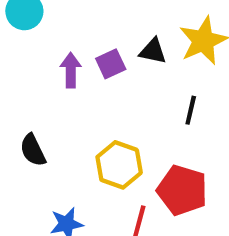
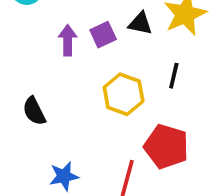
yellow hexagon: (119, 165) -> (124, 94), moved

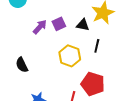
black triangle: (140, 23) -> (83, 25), moved
purple arrow: (68, 40) -> (40, 27), turned 42

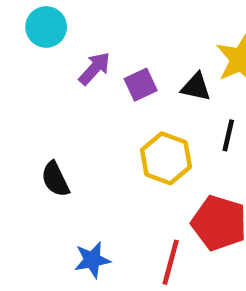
purple arrow: (40, 27) -> (95, 68), moved

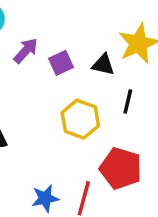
blue star: (92, 260) -> (45, 198), moved

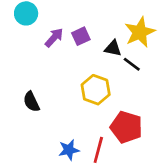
purple square: (61, 63) -> (81, 36), moved
black line: (128, 102) -> (132, 64), moved, turned -66

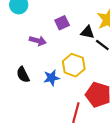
purple arrow: (54, 38) -> (38, 41), moved, turned 63
blue star: (69, 150) -> (51, 78), moved

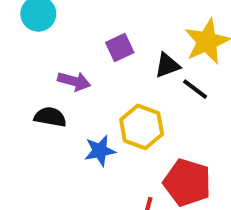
black triangle: (87, 32) -> (167, 65), turned -32
black semicircle: (23, 75) -> (50, 117), moved, turned 126

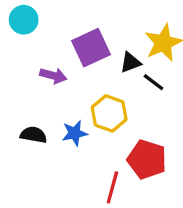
purple square: (120, 48) -> (91, 48), size x1.6
black semicircle: (50, 117) -> (34, 135), moved

